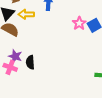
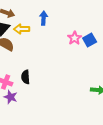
purple star: (15, 56) -> (11, 97), moved

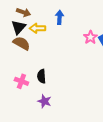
purple star: (11, 97) -> (44, 101), moved

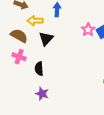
black triangle: (18, 27) -> (46, 39), moved
pink cross: (21, 81) -> (19, 57), moved

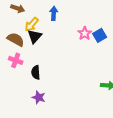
yellow arrow: (35, 21) -> (32, 24), turned -49
black triangle: (46, 39) -> (35, 36), moved

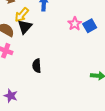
black semicircle: (36, 72) -> (37, 66), moved
purple star: (39, 97) -> (11, 96), moved

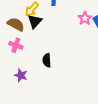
purple star: (11, 96) -> (21, 75), moved

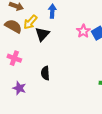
black triangle: (35, 21) -> (42, 34), moved
brown semicircle: (16, 24) -> (13, 26), moved

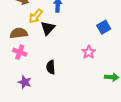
brown semicircle: (13, 26) -> (19, 33), moved, turned -36
pink star: (83, 31) -> (89, 52), moved

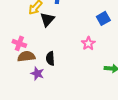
brown semicircle: (19, 33) -> (26, 56), moved
purple star: (25, 82) -> (37, 73), moved

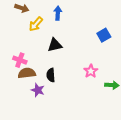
black triangle: (47, 19) -> (55, 45), moved, turned 35
pink star: (88, 43) -> (91, 71), moved

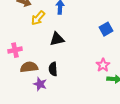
pink cross: (20, 60) -> (15, 50), moved, turned -32
pink star: (91, 71) -> (103, 65), moved

